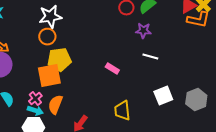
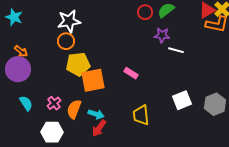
white line: (150, 57) -> (176, 50), moved
orange square: (49, 76) -> (93, 80), moved
cyan arrow: (35, 111) -> (96, 114), moved

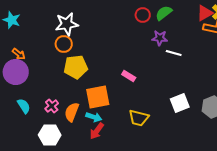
orange square: (93, 80) -> (98, 97), moved
yellow trapezoid: (141, 115) -> (139, 118), turned -70

